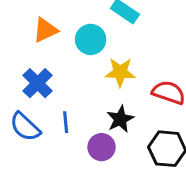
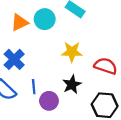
cyan circle: (91, 39) -> (45, 19), moved
purple circle: (102, 147) -> (49, 101), moved

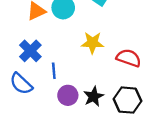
black star: (72, 84) -> (94, 96), moved
blue line: (34, 87) -> (54, 71), moved

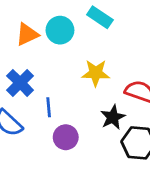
black star: (94, 96) -> (113, 117), moved

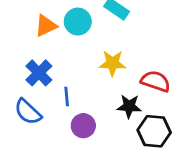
black star: (113, 117) -> (129, 106), turned 30

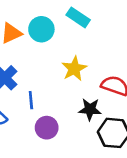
yellow star: (112, 63) -> (74, 69), turned -30

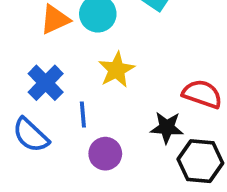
yellow star: (74, 69) -> (116, 70), moved

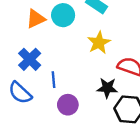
yellow star: (116, 70) -> (99, 43), moved

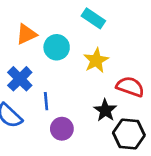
cyan circle: (63, 15) -> (57, 47), moved
black star: (107, 88) -> (105, 110), turned 30

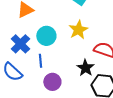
cyan circle: (57, 47) -> (46, 36), moved

